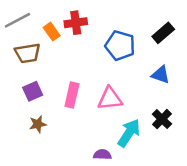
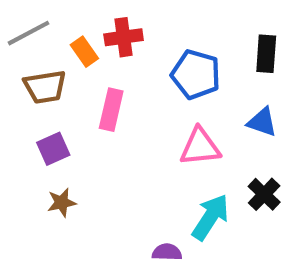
black rectangle: (163, 33) -> (266, 54), turned -45
pink rectangle: (72, 95) -> (111, 110), moved
pink triangle: (110, 99) -> (200, 147), moved

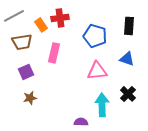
cyan arrow: (210, 217) -> (102, 105), turned -35

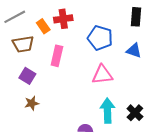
black rectangle: (129, 26) -> (136, 17), moved
blue triangle: (127, 59) -> (134, 50), moved
purple square: (26, 72) -> (27, 76), turned -35
black cross: (128, 94) -> (135, 113), moved

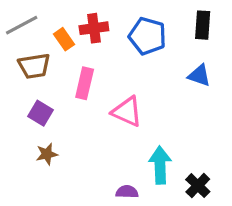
blue pentagon: (100, 38) -> (147, 36), moved
pink triangle: (102, 75) -> (127, 112), moved, turned 30
black cross: (135, 113) -> (198, 186), moved

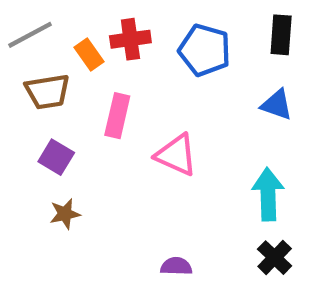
cyan arrow: (160, 165) -> (268, 194), moved

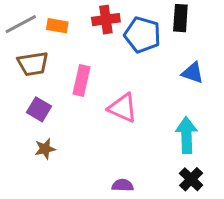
black rectangle: (281, 35) -> (180, 18), moved
red cross: (130, 39) -> (106, 20), moved
orange rectangle: (89, 54) -> (57, 26), moved, turned -45

